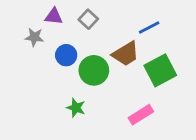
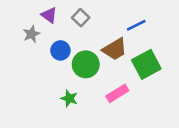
purple triangle: (54, 16) -> (49, 15), turned 30
gray star: (34, 37) -> (31, 34), turned -30
pink rectangle: (141, 115) -> (117, 93), moved

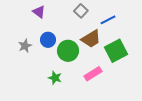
gray square: (81, 18) -> (81, 11), moved
gray star: (31, 34) -> (25, 46), moved

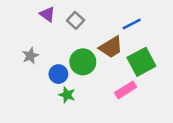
gray square: (81, 11) -> (76, 20), moved
blue circle: (48, 40) -> (58, 74), moved
pink rectangle: (93, 74) -> (126, 90), moved

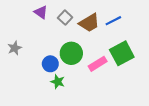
brown trapezoid: (111, 47) -> (89, 23), moved
gray star: (30, 56) -> (15, 48), moved
pink rectangle: (126, 90) -> (98, 64), moved

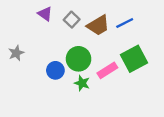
green star: (58, 82) -> (82, 83), moved

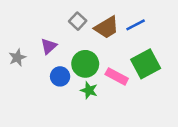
purple triangle: (45, 14) -> (49, 46), moved, turned 42
pink rectangle: (107, 70) -> (117, 76), turned 60

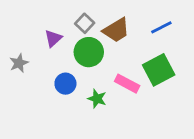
blue line: (136, 25) -> (161, 27), moved
purple triangle: (49, 46) -> (53, 38), moved
green circle: (85, 64) -> (89, 52), moved

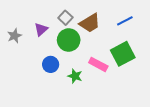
gray star: (19, 63) -> (15, 36), moved

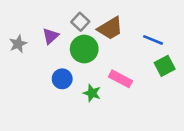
blue line: (125, 21) -> (153, 40), moved, turned 49
green square: (123, 54) -> (165, 66), moved, size x0.7

